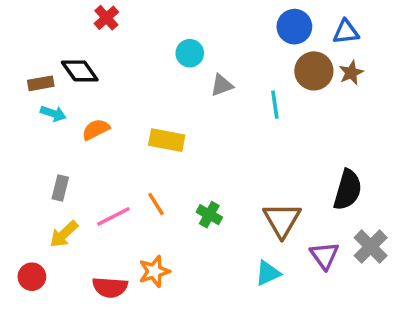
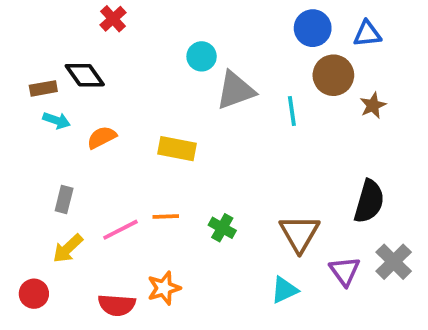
brown star: (351, 73) -> (373, 105), moved
gray triangle: (222, 85) -> (235, 90), size x1.6
orange line: (156, 204) -> (166, 216), turned -60

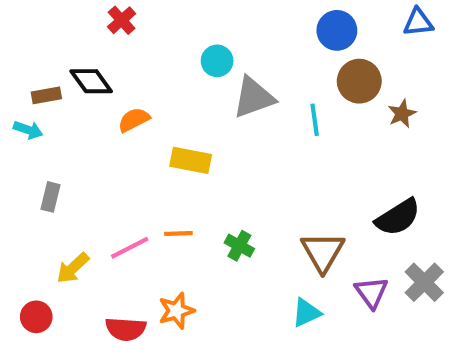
blue triangle: (367, 34) -> (418, 22), moved
cyan arrow: (57, 120) -> (28, 130), moved
orange semicircle: (102, 137) -> (134, 120), moved
gray rectangle: (64, 200) -> (50, 197), moved
black semicircle: (369, 201) -> (398, 217), turned 42

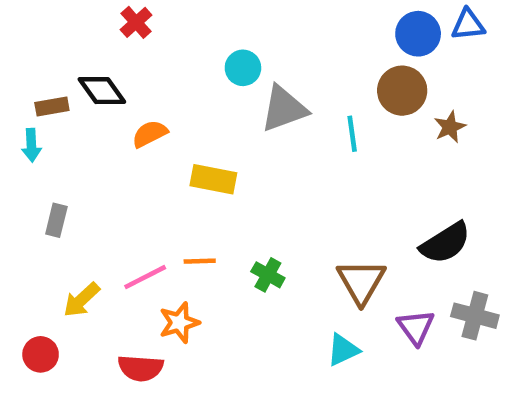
blue circle: (337, 30) -> (418, 34), moved
cyan arrow: (28, 130) -> (31, 145), turned 68
gray cross: (424, 282) -> (475, 316), turned -30
orange star: (176, 311) -> (179, 323), moved

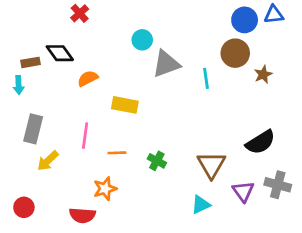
gray rectangle: (56, 220) -> (33, 129), size x1.5
pink line: (145, 277) -> (85, 136), moved, turned -55
yellow arrow: (81, 300) -> (48, 161), moved

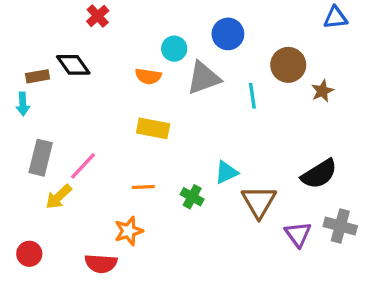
blue circle: (245, 20) -> (228, 34), moved
orange semicircle: (88, 78) -> (148, 76), moved, turned -144
pink line: (85, 136) -> (83, 166), moved, turned 35
cyan triangle: (201, 205) -> (226, 172), moved

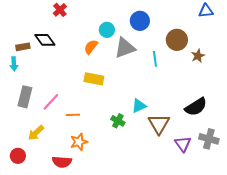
orange semicircle: (148, 76) -> (91, 47), turned 119
orange line: (143, 187) -> (73, 115), moved
yellow arrow: (59, 197) -> (36, 133), moved

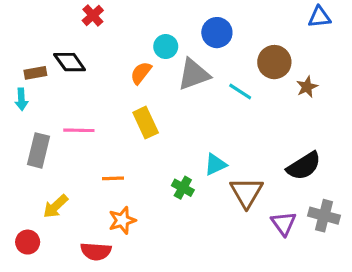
cyan line: (155, 59) -> (240, 92), turned -49
yellow rectangle: (94, 79) -> (146, 123), turned 54
pink line: (51, 102) -> (79, 130), moved, turned 48

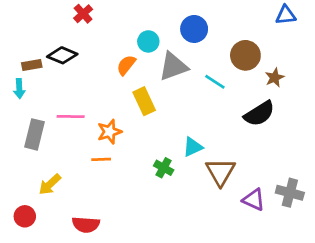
black diamond: (70, 62) -> (62, 55), turned -32
yellow rectangle: (146, 123) -> (144, 101), moved
black semicircle: (304, 166) -> (259, 114), moved
orange star: (122, 220) -> (109, 132), moved
purple triangle: (284, 223) -> (254, 200), turned -30

